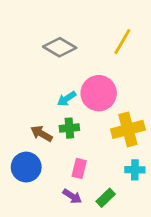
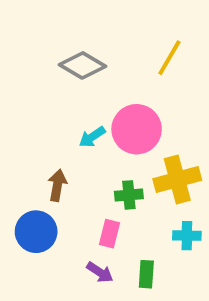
green cross: (69, 128) -> (129, 195), moved
brown arrow: (42, 134) -> (57, 185), turned 70
green rectangle: (106, 198) -> (146, 274), turned -42

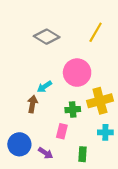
cyan arrow: (92, 137) -> (44, 87), moved
blue circle: (36, 232) -> (19, 144), moved
purple arrow: (100, 272) -> (46, 153), moved

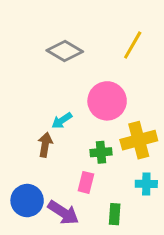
purple arrow: (46, 153) -> (63, 213), size x1.5

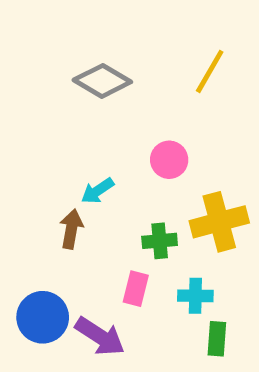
pink circle: (107, 101) -> (169, 160), size x0.6
cyan cross: (146, 184) -> (195, 296), moved
green rectangle: (115, 214) -> (217, 339), moved

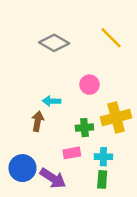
yellow line: (210, 71) -> (111, 38), turned -75
cyan arrow: (98, 191) -> (52, 101), turned 36
pink rectangle: (136, 289) -> (72, 153), turned 66
green rectangle: (217, 339) -> (102, 179), moved

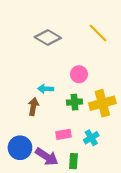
green cross: (84, 128) -> (75, 102), moved
cyan cross: (103, 157) -> (91, 138), turned -32
green rectangle: (102, 179) -> (73, 161), moved

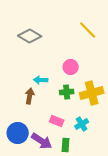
gray diamond: (48, 38) -> (30, 36), moved
pink rectangle: (63, 134) -> (57, 121), turned 32

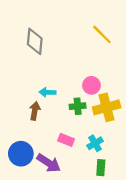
gray diamond: (30, 36) -> (35, 41), turned 65
pink circle: (71, 67) -> (92, 85), moved
green rectangle: (66, 145) -> (101, 168), moved

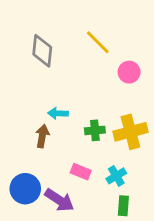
yellow line: (102, 34) -> (98, 42), moved
pink circle: (92, 85) -> (129, 72), moved

